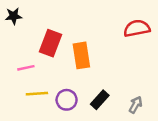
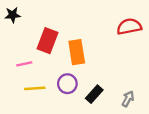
purple circle: (67, 100) -> (67, 84), moved

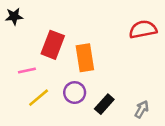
yellow line: (35, 88) -> (39, 98), turned -36

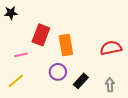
red semicircle: (143, 29) -> (111, 48), moved
yellow line: (39, 98) -> (16, 81), moved
gray arrow: (142, 109) -> (110, 85), turned -32

